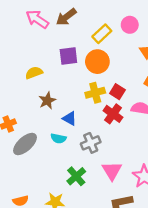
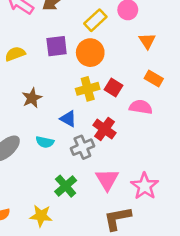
yellow semicircle: (34, 73) -> (15, 54), moved
red cross: (113, 114) -> (104, 129), moved
blue triangle: (70, 118) -> (68, 119), moved

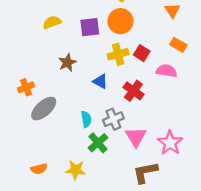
purple square: (57, 46) -> (90, 27), moved
cyan semicircle: (45, 142) -> (86, 119), moved, turned -112
gray cross: (82, 147) -> (113, 119), moved

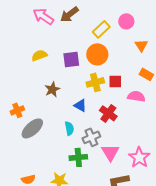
red square: (142, 53) -> (115, 81), turned -32
cyan semicircle: (86, 119) -> (69, 128), moved
green cross: (98, 143) -> (78, 157), turned 36

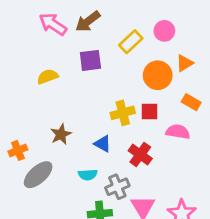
orange triangle: (141, 45) -> (185, 63), turned 32
orange circle: (97, 54) -> (158, 75), moved
purple square: (71, 59) -> (90, 60), moved
brown star: (52, 89) -> (61, 134), moved
cyan semicircle: (69, 128) -> (88, 175), turned 96

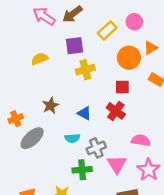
yellow cross: (123, 113) -> (85, 70), moved
pink semicircle: (178, 132) -> (141, 140), moved
red cross: (140, 155) -> (116, 111), moved

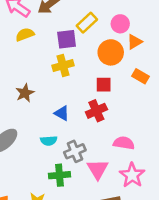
pink circle: (134, 22) -> (120, 24), moved
purple square: (74, 46) -> (67, 39), moved
yellow semicircle: (40, 59) -> (25, 35), moved
brown star: (51, 106) -> (25, 93), moved
red cross: (116, 111) -> (96, 111), turned 30

